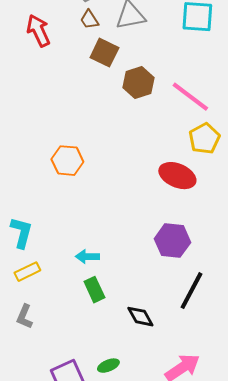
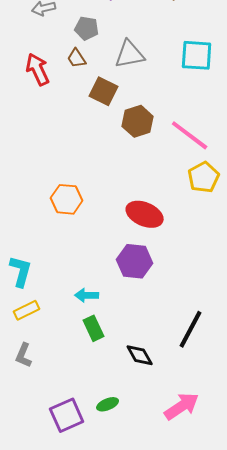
brown trapezoid: (89, 20) -> (77, 58), moved
red ellipse: (177, 176) -> (145, 214), moved
purple hexagon: (172, 241) -> (135, 261), moved

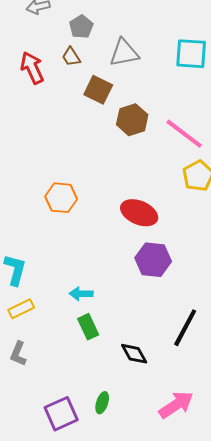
gray pentagon: (87, 28) -> (81, 27), turned 30
purple hexagon: (135, 261) -> (153, 260), moved
green ellipse: (108, 404) -> (102, 403), turned -50

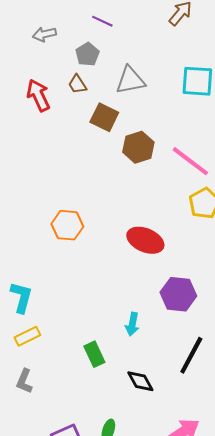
purple hexagon: (153, 260) -> (178, 294), moved
cyan arrow: (81, 294) -> (132, 324), moved, turned -80

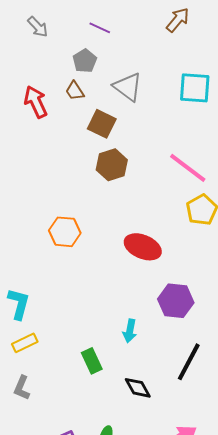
gray arrow: (44, 34) -> (38, 27), moved, turned -120
gray triangle: (130, 80) -> (128, 87), turned 48
brown hexagon: (138, 147) -> (112, 165), moved

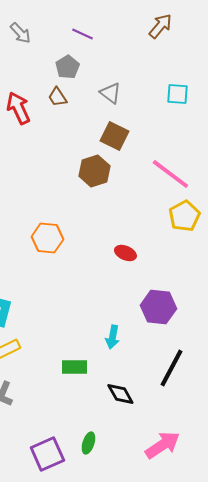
gray triangle: (128, 87) -> (110, 93), size x0.7
cyan square: (195, 88) -> (177, 94), size x0.7
brown square: (102, 124) -> (114, 136), moved
red ellipse: (143, 247) -> (125, 253), size x0.6
green rectangle: (92, 361) -> (74, 367), turned -65

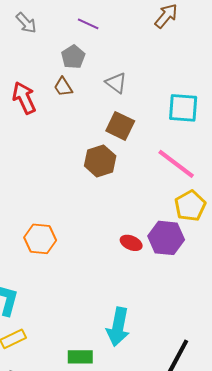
cyan square: (177, 94) -> (183, 108), moved, size x1.4
orange hexagon: (47, 238) -> (40, 239), moved
purple hexagon: (158, 307) -> (166, 238), moved
cyan arrow: (112, 337) -> (118, 327), size x1.6

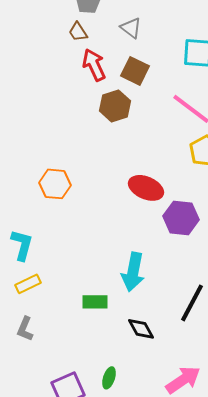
red arrow: (24, 98) -> (94, 65), moved
purple hexagon: (166, 238) -> (181, 218), moved
red ellipse: (131, 243) -> (146, 188), size x1.6

